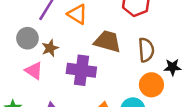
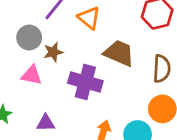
pink triangle: (34, 71) -> (32, 75), turned -30

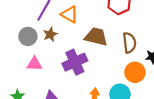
brown star: (53, 52) -> (50, 34), moved
purple cross: (85, 82) -> (75, 62), turned -30

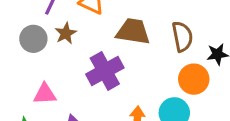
pink triangle: (34, 64) -> (45, 94), moved

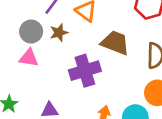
pink triangle: (45, 94) -> (29, 58), moved

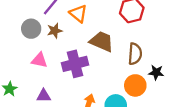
pink triangle: (29, 58) -> (39, 60), moved

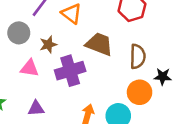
brown star: (55, 31) -> (48, 44), moved

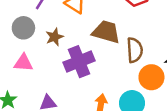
brown semicircle: (138, 56) -> (135, 50), moved
pink triangle: (30, 68) -> (23, 63), moved

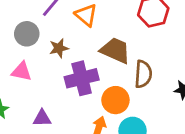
orange circle: (151, 77) -> (115, 100), moved

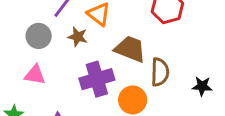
brown star: (59, 48) -> (78, 37), moved, turned 30

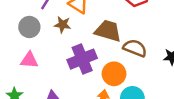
brown semicircle: (160, 72) -> (135, 48), turned -65

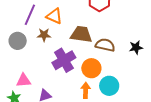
pink triangle: (29, 60) -> (23, 80), moved

